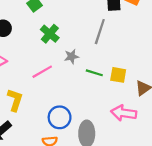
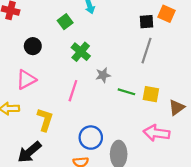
gray line: (100, 32) -> (146, 51), moved
pink line: (42, 72) -> (73, 91), turned -42

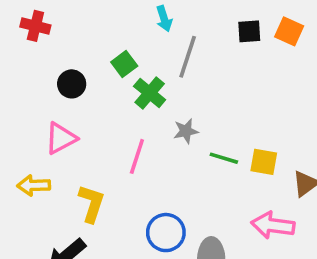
green square: (65, 22) -> (124, 64), moved
black square: (146, 22) -> (249, 31), moved
gray line: (146, 51) -> (188, 57), moved

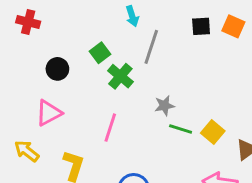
gray star: (186, 131) -> (164, 106), moved
yellow square: (264, 162) -> (213, 132), turned 30
yellow arrow: (34, 185) -> (27, 151), turned 40

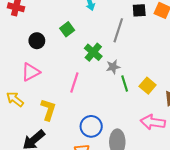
gray line: (151, 47) -> (118, 30), moved
green cross: (120, 76) -> (93, 52), moved
green line: (181, 129) -> (125, 84), turned 56

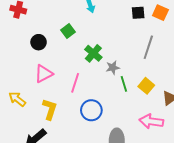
gray line: (118, 30) -> (148, 47), moved
pink triangle: (31, 72) -> (44, 74), moved
blue circle: (91, 126) -> (91, 110), moved

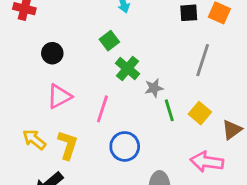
green square: (68, 31) -> (109, 41), moved
yellow arrow: (17, 99) -> (34, 140), moved

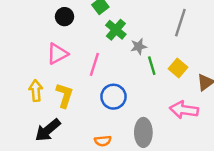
black circle: (52, 53) -> (65, 17), moved
yellow arrow: (34, 140) -> (36, 91), turned 48

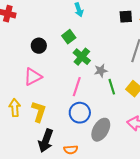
pink line: (94, 64) -> (77, 87), moved
black arrow: (48, 130) -> (46, 141), moved, turned -30
gray ellipse: (143, 132) -> (101, 130), moved, turned 30

